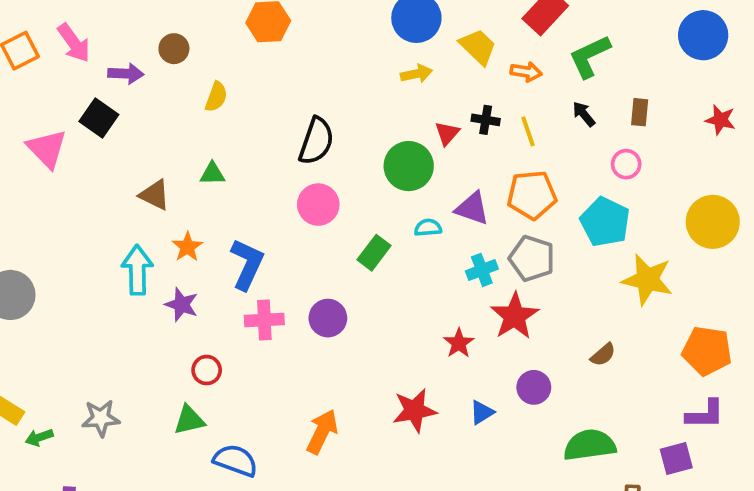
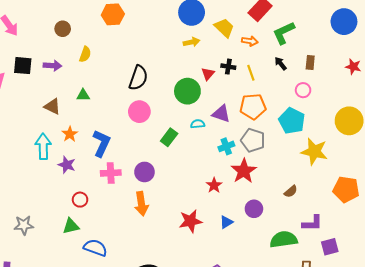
purple arrow: (126, 74) -> (52, 66), moved
black square: (99, 118) -> (23, 66), turned -30
purple L-shape: (705, 414) -> (312, 223), moved
orange arrow: (322, 432) -> (141, 204), moved, turned 145

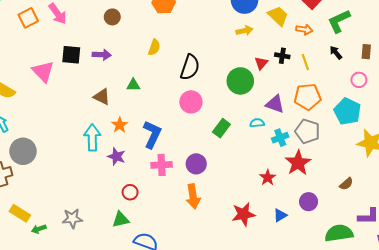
yellow semicircle: (85, 54) -> (154, 47), moved
cyan semicircle: (198, 124) -> (257, 123), moved

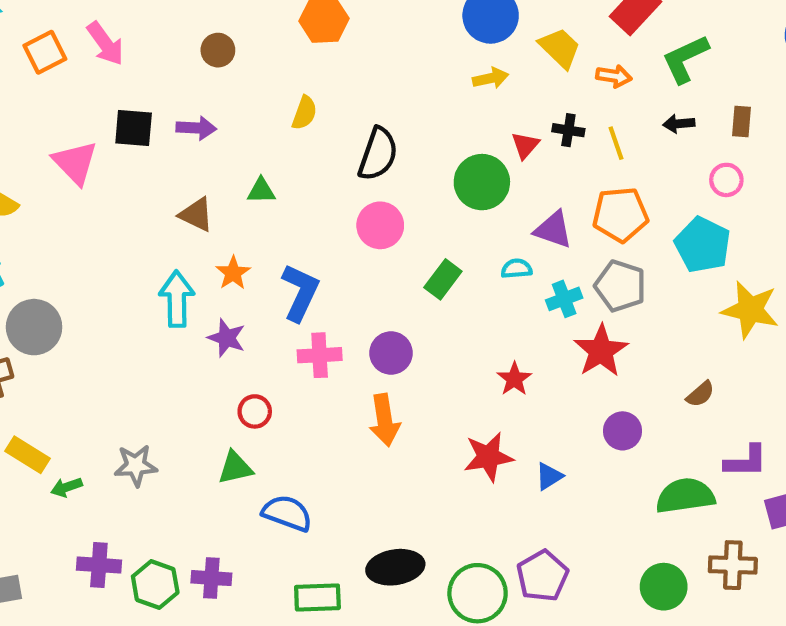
black arrow: (336, 53) -> (679, 124), turned -56
red star: (268, 178) -> (514, 379), moved
blue triangle: (280, 215) -> (549, 476), moved

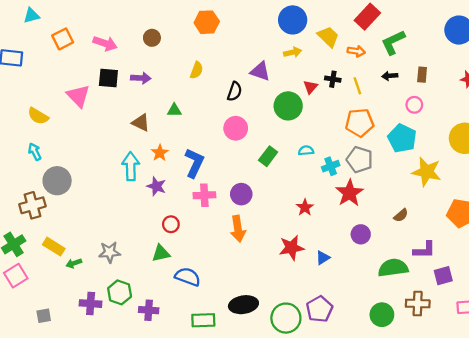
pink arrow: (105, 44) -> (105, 43), moved, turned -35
black semicircle: (378, 154) -> (235, 91), size x0.7
purple triangle: (553, 230) -> (260, 71), moved
green hexagon: (155, 585) -> (120, 292), moved

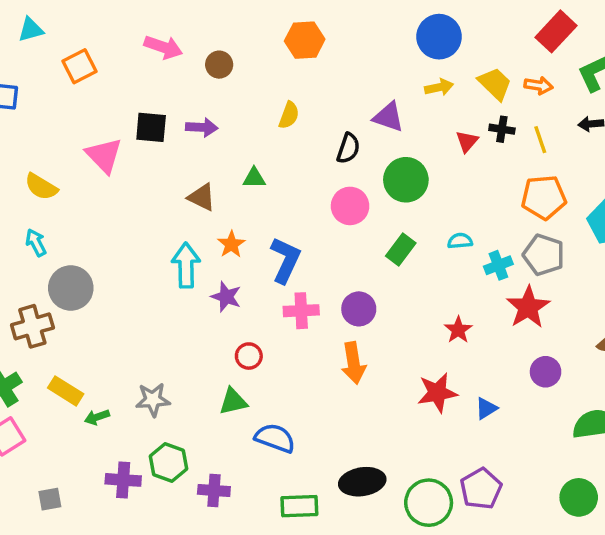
yellow trapezoid: (328, 37) -> (495, 84), moved
pink arrow: (105, 43) -> (163, 47), moved
green circle: (288, 106) -> (406, 180), moved

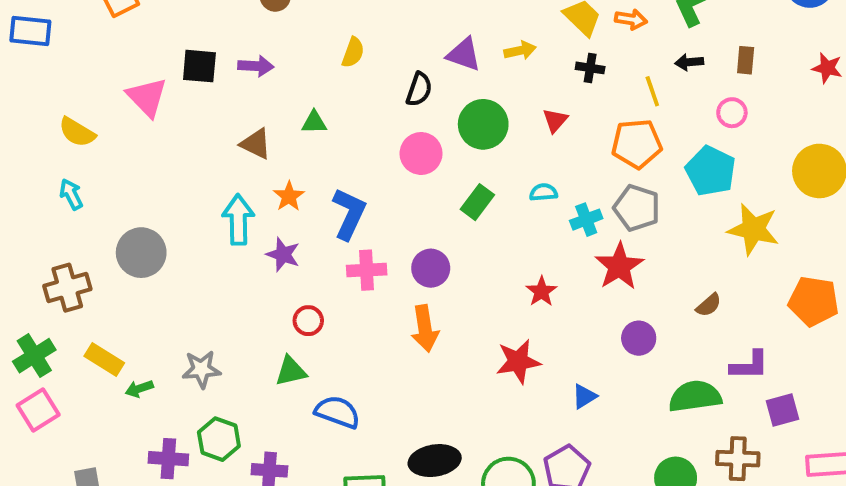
yellow arrow: (439, 87) -> (520, 50), moved
yellow line: (540, 140) -> (652, 91), moved
red triangle: (467, 141) -> (555, 120), moved
gray circle: (71, 288) -> (141, 253), moved
blue triangle: (486, 408) -> (584, 396), moved

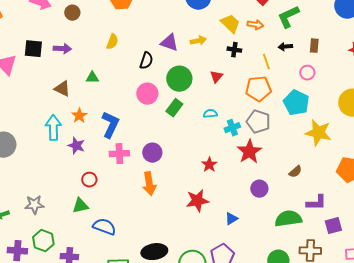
green rectangle: (477, 202) -> (174, 108), moved

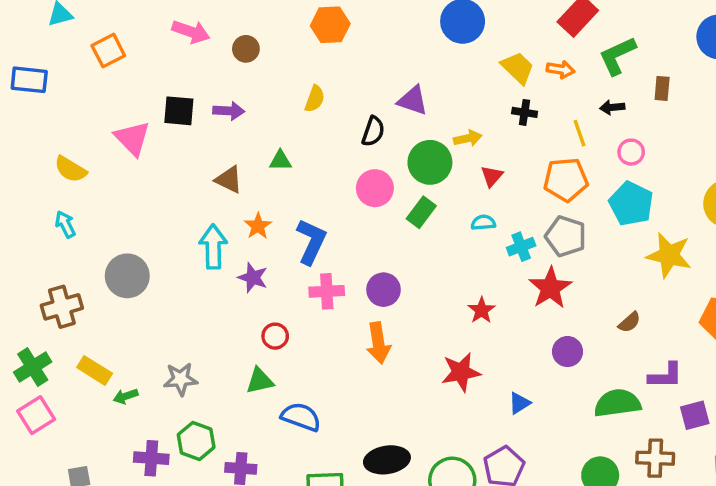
yellow arrow: (198, 41) -> (468, 138), moved
brown rectangle: (314, 46) -> (662, 88), moved
pink circle: (307, 73) -> (631, 152), moved
red triangle: (216, 77) -> (492, 176), moved

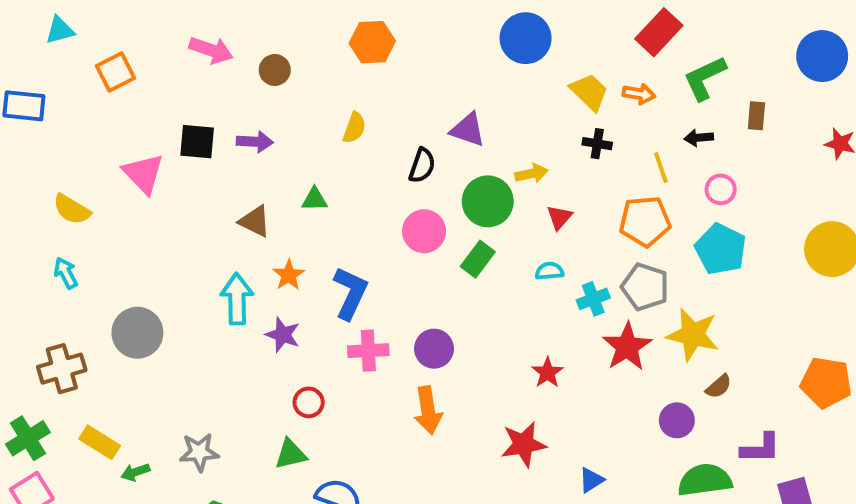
yellow star: (669, 255) -> (693, 335), moved
purple circle: (567, 352) -> (677, 420), moved

